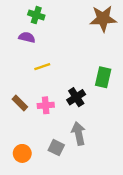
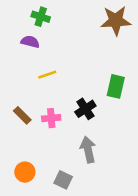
gray square: (56, 148) -> (63, 180), moved

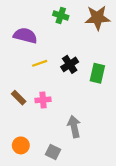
green cross: (41, 17) -> (61, 16), moved
purple semicircle: (30, 42) -> (25, 36), size x1.5
black cross: (85, 109) -> (70, 64), moved

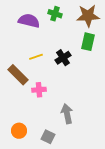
purple semicircle: (25, 36) -> (29, 21), moved
green rectangle: (97, 73) -> (88, 42), moved
brown rectangle: (19, 98) -> (18, 75), moved, size x1.5

